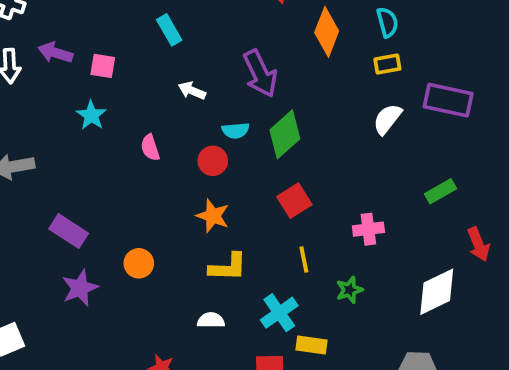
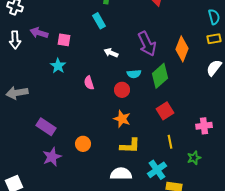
orange diamond: (327, 32) -> (182, 49), moved
white semicircle: (211, 320) -> (121, 174), size x1.5

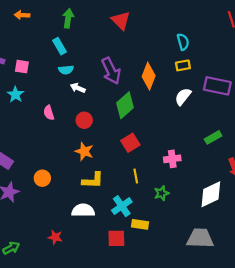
white arrow: (111, 53) -> (78, 88), moved
cyan semicircle: (134, 74) -> (66, 70), moved

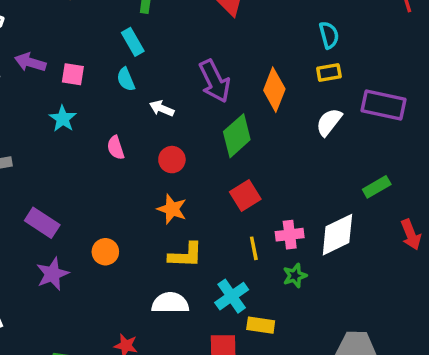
cyan semicircle: (66, 70) -> (126, 79), moved, turned 72
pink cross: (172, 159) -> (290, 235), moved
white diamond: (211, 194) -> (337, 235), moved

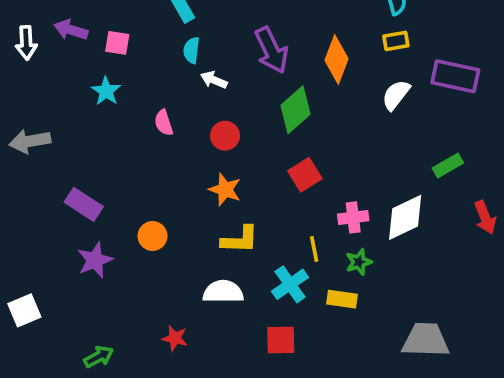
cyan semicircle: (126, 79) -> (192, 50), moved, turned 30
yellow line: (254, 248) -> (314, 249), moved
yellow rectangle: (261, 325) -> (342, 299), moved

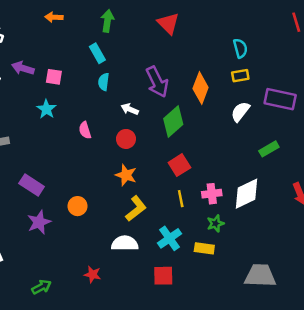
white arrow: (214, 80) -> (130, 109), moved
green rectangle: (448, 165) -> (269, 149), moved
yellow L-shape: (240, 240) -> (136, 209), turned -40
yellow line: (314, 249) -> (181, 199), moved

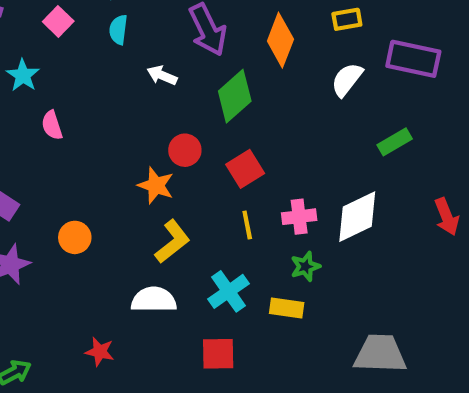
pink square: (54, 77) -> (58, 21), moved, turned 35
pink semicircle: (85, 130) -> (52, 125), moved
red circle: (126, 139) -> (185, 150), moved

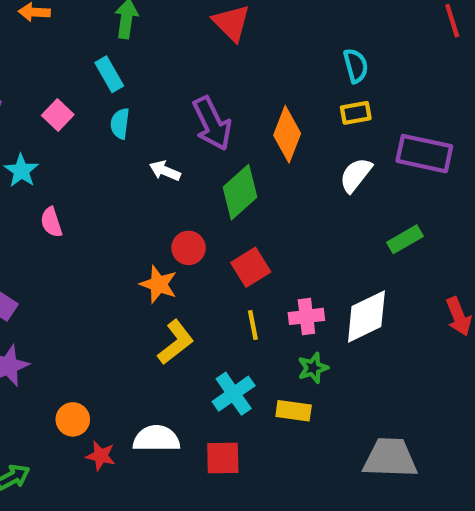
orange circle: (75, 237) -> (73, 419), moved
white semicircle: (154, 300) -> (156, 439), moved

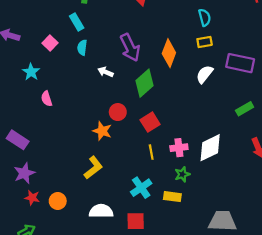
green rectangle: (405, 239) -> (245, 109), moved
yellow L-shape: (176, 342) -> (93, 168), moved
red star: (101, 456) -> (32, 198), moved

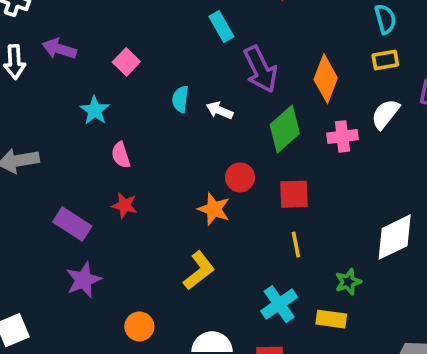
cyan rectangle: (77, 22) -> (221, 26), moved
cyan semicircle: (82, 48) -> (180, 99), moved
red square: (150, 122) -> (294, 194), turned 30
pink cross: (179, 148) -> (342, 136), moved
red star: (32, 198) -> (124, 205), moved

